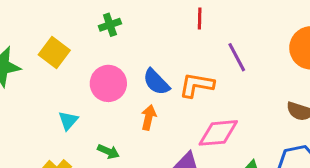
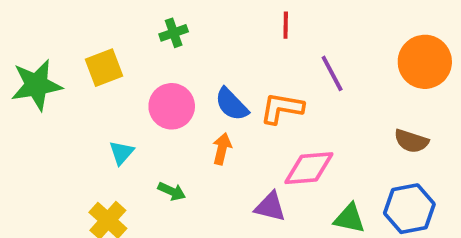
yellow square: (54, 53) -> (104, 68), turned 32

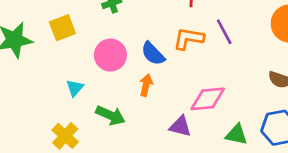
orange L-shape: (282, 108) -> (189, 39), moved
green arrow: (172, 191) -> (110, 115), size x1.5

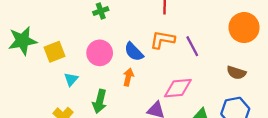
yellow square: (62, 28) -> (54, 52), moved
purple line: (224, 32) -> (192, 46), moved
green arrow: (110, 115) -> (100, 101), turned 80

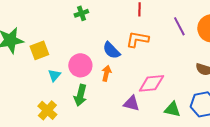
purple line: (192, 46) -> (179, 26), moved
pink circle: (100, 53) -> (80, 65), moved

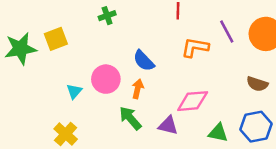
orange L-shape: (137, 39) -> (195, 47), moved
yellow square: (39, 50) -> (56, 39), moved
green arrow: (80, 95) -> (130, 118), moved, turned 125

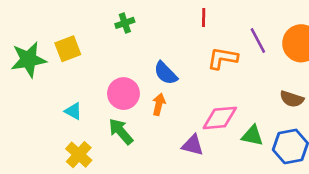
cyan triangle: (74, 91) -> (73, 111), moved, turned -42
green arrow: (130, 118) -> (121, 132), moved
green triangle: (218, 133) -> (252, 136), moved

